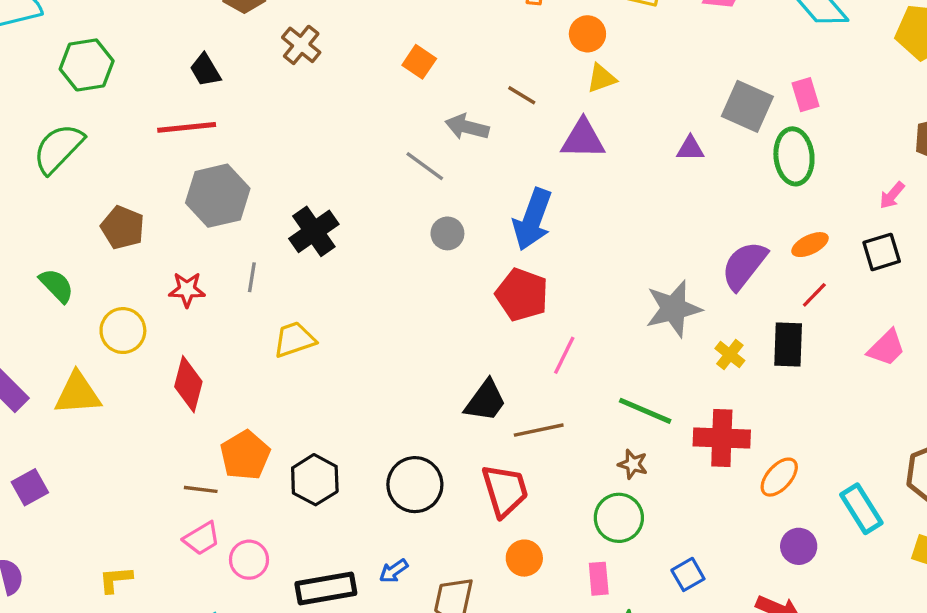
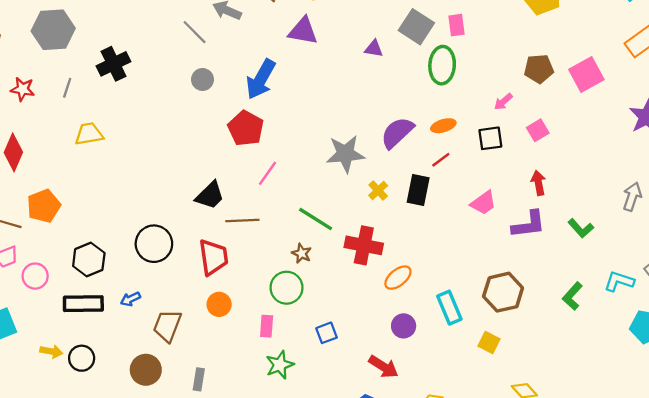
black hexagon: (315, 480) -> (89, 259), moved

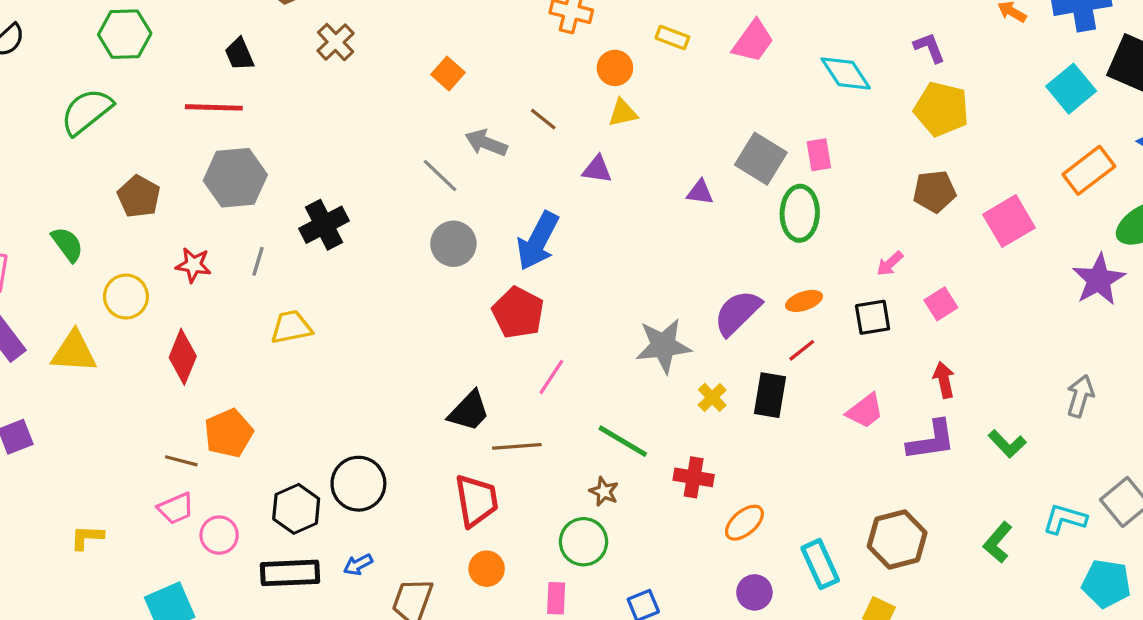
purple triangle: (303, 31) -> (597, 169), size x0.7
brown pentagon: (539, 69) -> (934, 191), moved
gray circle: (202, 79) -> (453, 244), size x1.4
black circle: (154, 244) -> (358, 484), moved
red cross: (364, 245) -> (694, 477), size x0.7

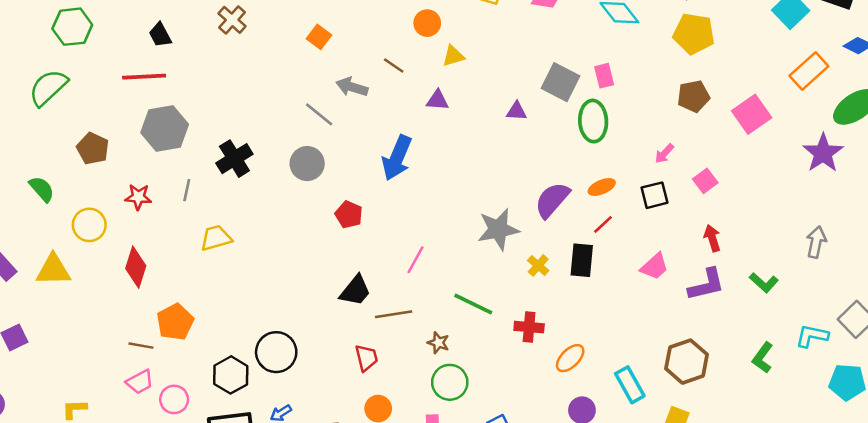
orange circle: (615, 68) -> (427, 23), moved
gray circle: (453, 244) -> (307, 164), moved
red pentagon: (518, 313) -> (349, 215), moved, size x0.7
brown star: (604, 492) -> (438, 343), moved
red trapezoid: (476, 501) -> (366, 358), size x0.7

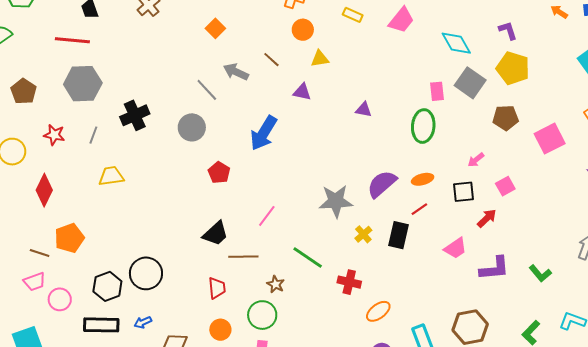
gray square: (561, 82) -> (470, 83), moved
red arrow: (712, 238) -> (487, 218), moved, turned 55
green circle: (450, 382) -> (262, 315), moved

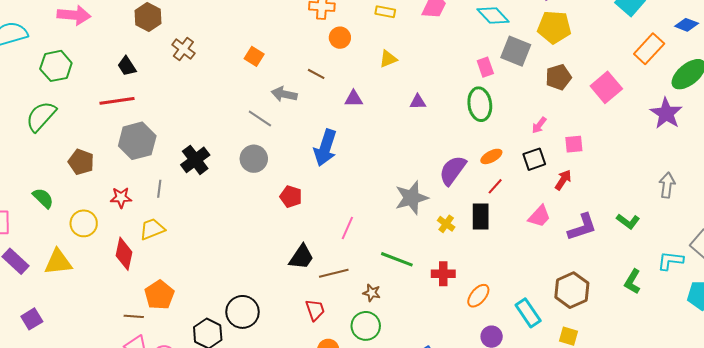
yellow triangle: (320, 59) -> (388, 59), moved
yellow trapezoid: (111, 176) -> (152, 229), moved
pink square: (505, 186) -> (574, 144), turned 36

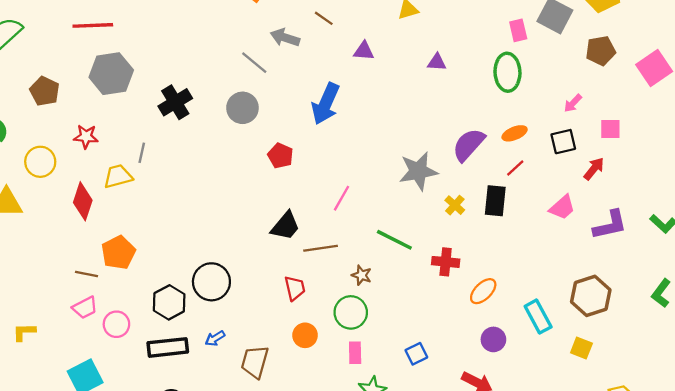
gray line: (159, 189) -> (142, 153), moved

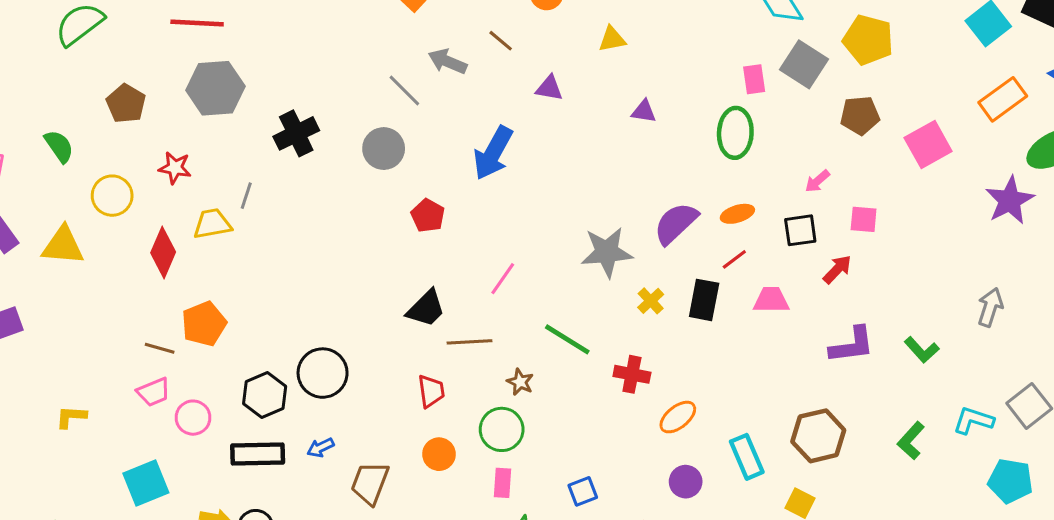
pink trapezoid: (562, 207) -> (771, 300), moved, turned -144

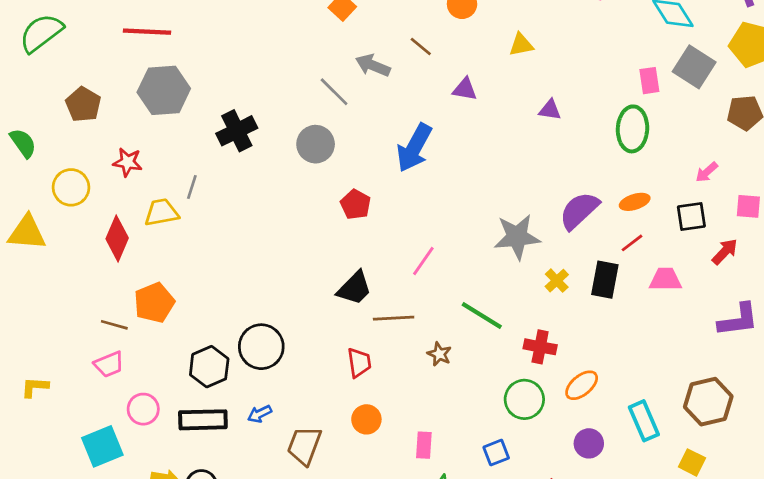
pink circle: (193, 418) -> (143, 409), moved
green circle: (502, 429) -> (524, 399), moved

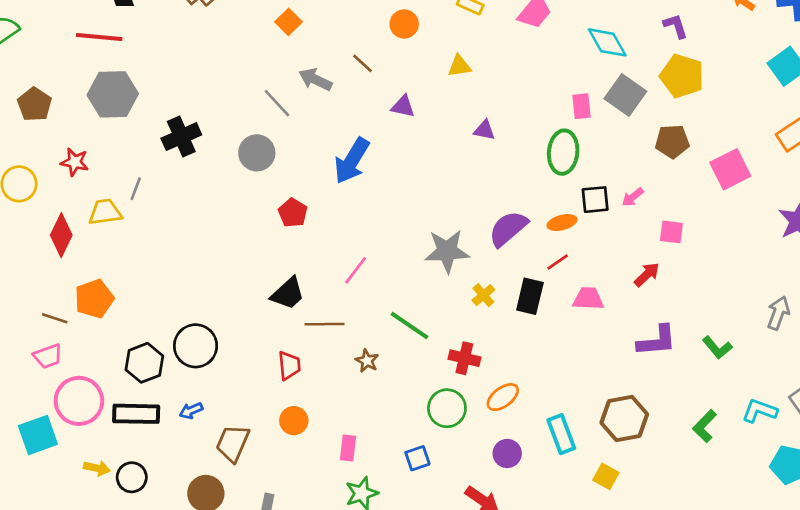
black square: (691, 217) -> (595, 200), moved
pink circle: (143, 409) -> (79, 401), size x1.6

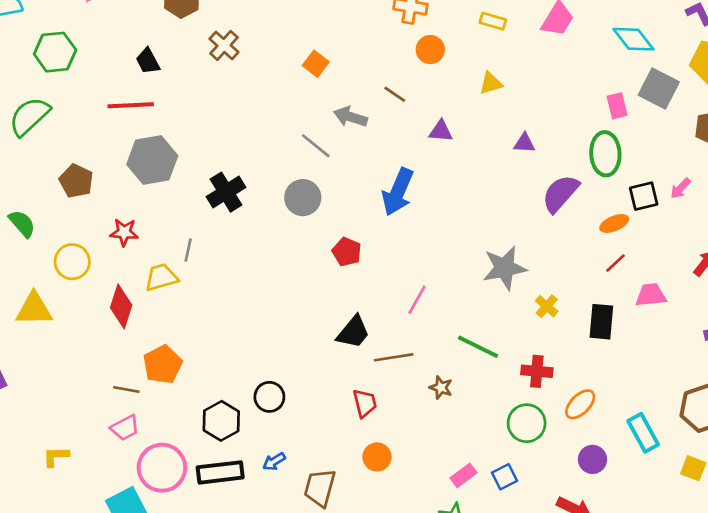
purple semicircle: (508, 229) -> (560, 193), moved
black rectangle: (530, 296) -> (601, 322), moved
black circle: (196, 346) -> (269, 397), size x0.7
pink rectangle: (348, 448) -> (463, 475), moved, turned 55

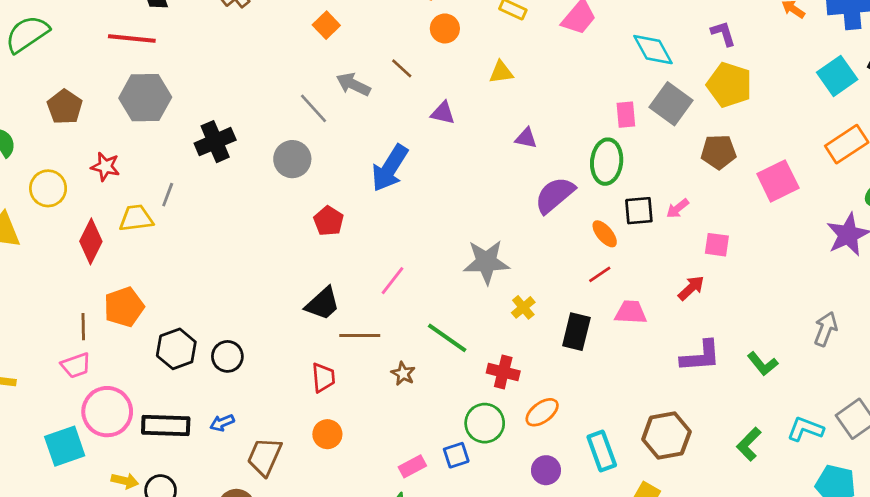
orange ellipse: (614, 223) -> (605, 234), turned 64
brown line: (126, 389) -> (83, 327), turned 70
black hexagon: (221, 421) -> (176, 349), moved
blue square: (504, 477) -> (456, 455), moved

